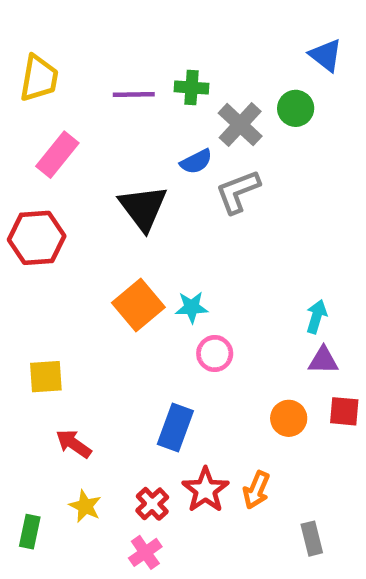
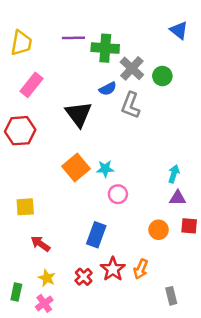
green cross: (192, 88) -> (105, 48), size x1.5
purple line: (134, 94) -> (73, 38), moved
green circle: (296, 108) -> (162, 76), moved
gray L-shape: (238, 192) -> (131, 105), turned -48
pink cross: (145, 552) -> (44, 303), moved

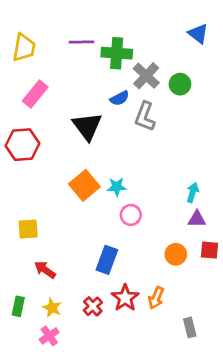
green rectangle: (16, 292) -> (18, 306), moved

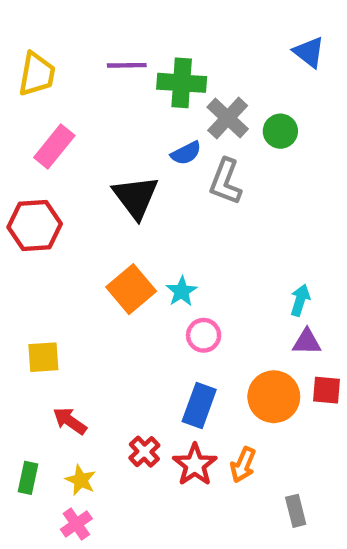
cyan star: (117, 187) -> (182, 291), turned -30
orange circle: (176, 254) -> (274, 397), size x1.5
blue rectangle: (107, 260) -> (199, 405), moved
red cross: (93, 306) -> (144, 452), moved

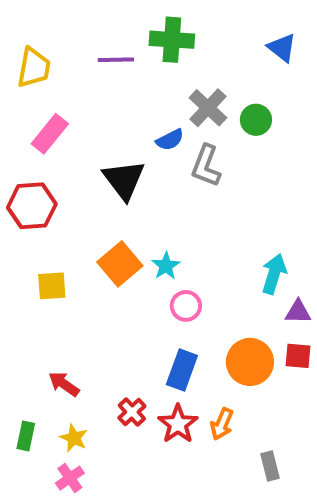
green cross: (182, 83) -> (172, 40), moved
cyan arrow: (300, 300) -> (274, 274), size x1.4
purple triangle: (307, 342) -> (298, 312), moved
yellow square: (43, 357) -> (52, 286), moved

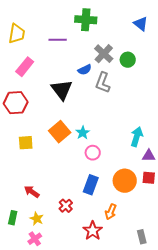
purple line: (116, 60) -> (58, 40), moved
red star: (178, 424) -> (93, 231), moved
gray rectangle: (270, 466) -> (142, 237), moved

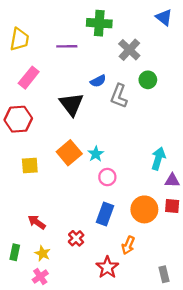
blue triangle: (141, 24) -> (164, 17), moved
gray cross: (104, 54) -> (129, 50), moved
green circle: (128, 60) -> (148, 80), moved

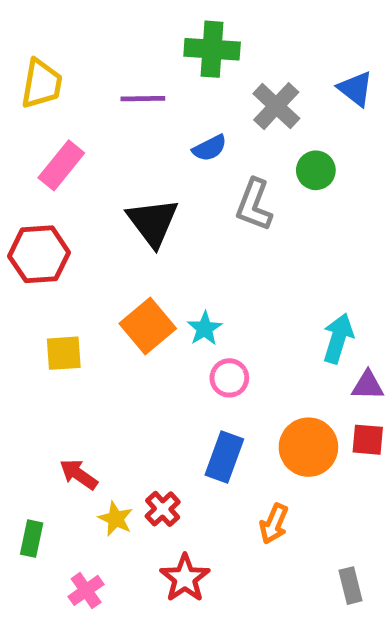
blue triangle: (164, 17) -> (355, 89), moved
blue semicircle: (98, 81) -> (210, 148), moved
yellow star: (43, 253) -> (116, 519), moved
red star: (107, 267) -> (185, 578), moved

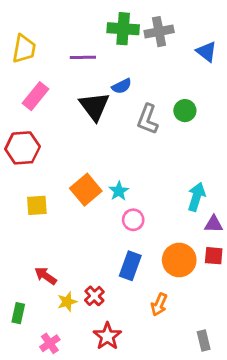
gray cross: (276, 106) -> (159, 32), moved, turned 36
green circle: (316, 170) -> (185, 111), moved
black triangle: (153, 222) -> (94, 106), moved
yellow star: (116, 519) -> (67, 302), turned 30

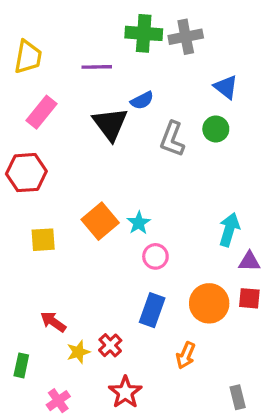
blue triangle: (206, 52) -> (226, 87), moved

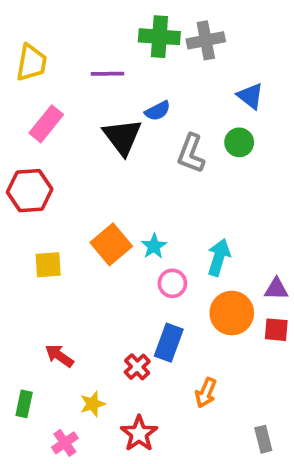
cyan arrow: (229, 230) -> (219, 257), moved
orange circle: (209, 303) -> (232, 313), moved
red cross: (110, 345) -> (137, 367), moved
yellow star: (78, 352) -> (93, 404), moved

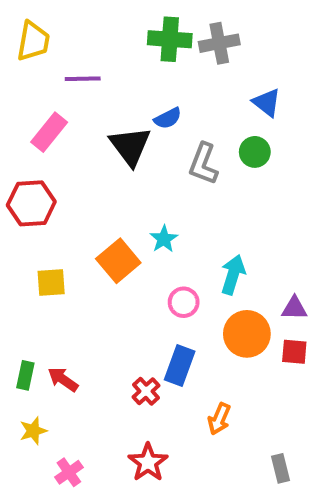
yellow trapezoid: (31, 63) -> (33, 41), moved
purple line: (107, 74) -> (83, 79), moved
cyan star: (154, 246) -> (164, 239), moved
green rectangle: (24, 404) -> (25, 375), moved
yellow star: (93, 404) -> (33, 431), moved

